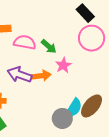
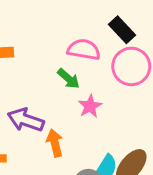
pink semicircle: (25, 42) -> (84, 50), moved
orange arrow: (41, 76) -> (55, 143), moved, turned -96

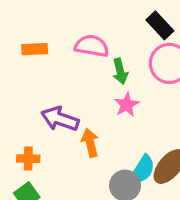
pink semicircle: (84, 50) -> (92, 46), moved
green arrow: (69, 79) -> (120, 71), moved, turned 35

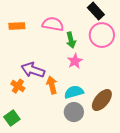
orange cross: (28, 159) -> (18, 86), moved, turned 32
cyan semicircle: (142, 170) -> (74, 92), moved, turned -138

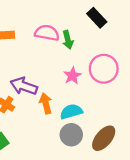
pink circle: (102, 35) -> (104, 69), moved
green arrow: (71, 40) -> (68, 40), moved
brown ellipse: (102, 100) -> (104, 138), moved

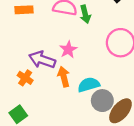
pink star: (72, 76) -> (68, 49), moved
gray circle: (71, 135) -> (102, 101), moved

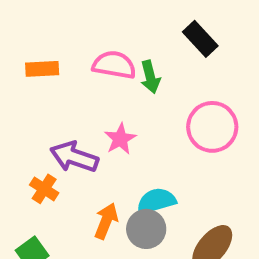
orange arrow: (64, 77) -> (106, 221), moved, turned 36
gray circle: (102, 101) -> (146, 229), moved

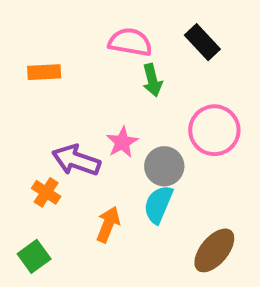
pink semicircle: (114, 65) -> (130, 42), moved
cyan semicircle: (156, 201) -> (158, 204), turned -51
gray circle: (146, 229) -> (164, 166), moved

